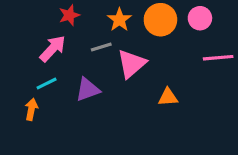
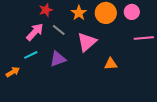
gray line: (101, 47) -> (59, 30), moved, turned 56
orange arrow: (31, 109) -> (13, 72), moved, turned 48

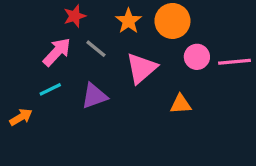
pink circle: (132, 12) -> (197, 57), moved

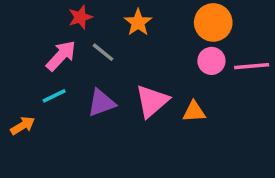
orange circle: (172, 21) -> (213, 22), moved
pink triangle: (142, 68) -> (152, 101), moved

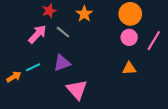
pink line: (252, 66) -> (154, 41), turned -54
cyan line: (54, 96) -> (33, 67), moved
pink triangle: (152, 101) -> (77, 90), moved, turned -30
orange triangle: (194, 112) -> (129, 68), moved

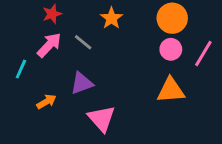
red star: (49, 11) -> (52, 14), moved
cyan line: (33, 67) -> (21, 69), moved, turned -40
orange triangle: (129, 68) -> (171, 90), size x1.5
orange arrow: (14, 77) -> (46, 102), moved

